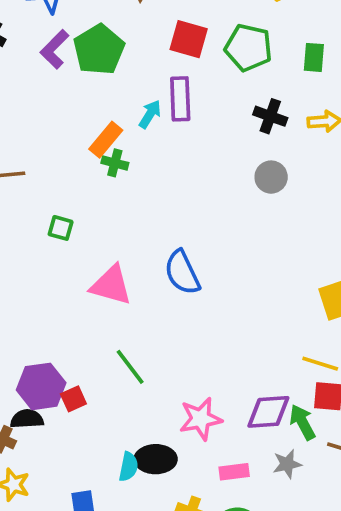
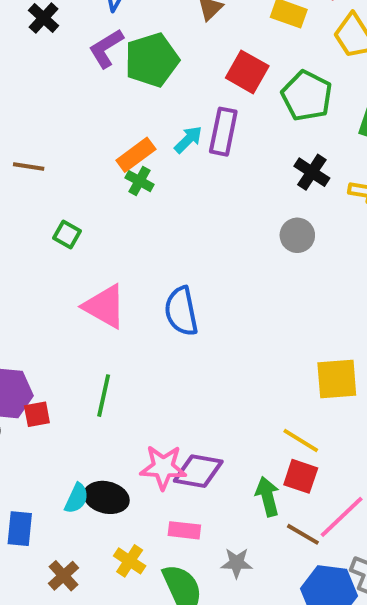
green line: (130, 367) -> (104, 396), turned 36
purple diamond: (268, 412) -> (198, 471), moved
gray star: (287, 464) -> (237, 563), moved

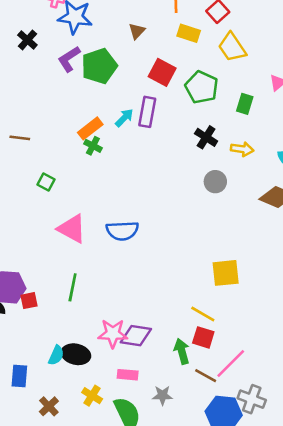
gray circle: (297, 235) -> (215, 182), moved
blue semicircle: (181, 311) -> (122, 231), turned -80

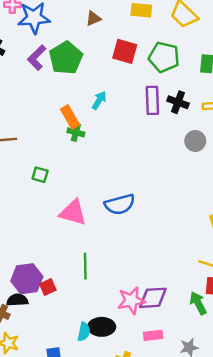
brown triangle: (137, 31) -> (93, 18), turned 35
purple rectangle: (147, 112) -> (152, 100), moved
orange rectangle: (90, 128) -> (70, 117), turned -70

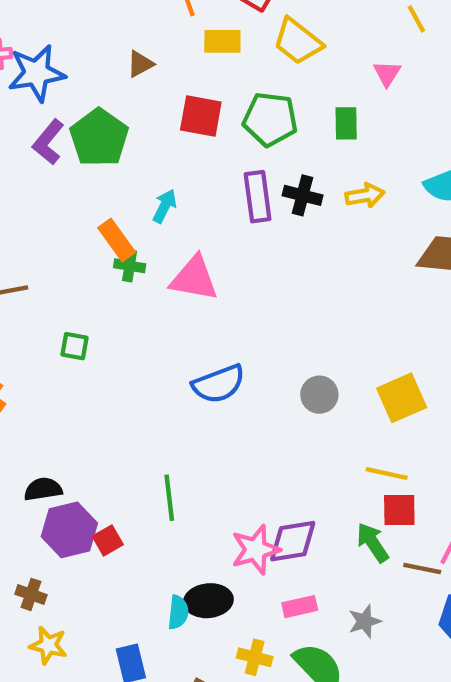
gray circle: (195, 141) -> (319, 395), moved
pink triangle: (73, 213) -> (194, 278), moved
black semicircle: (17, 300) -> (43, 489), moved

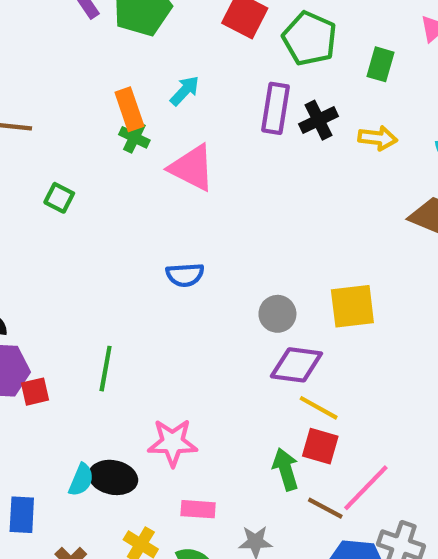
black cross: (303, 195) -> (319, 120), turned 33
blue semicircle: (219, 384) -> (185, 275), size x0.7
yellow square: (402, 398) -> (352, 306), moved
purple diamond: (293, 541) -> (296, 365), moved

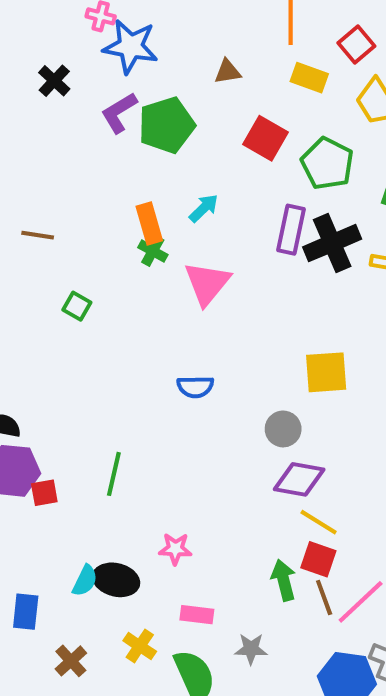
black cross: (319, 120) -> (332, 243), size x1.5
pink triangle: (192, 168) -> (207, 283), turned 39
yellow square: (352, 306) -> (326, 372), moved
pink star: (173, 443) -> (175, 549), size x0.7
brown line: (325, 508) -> (324, 598), moved, turned 39

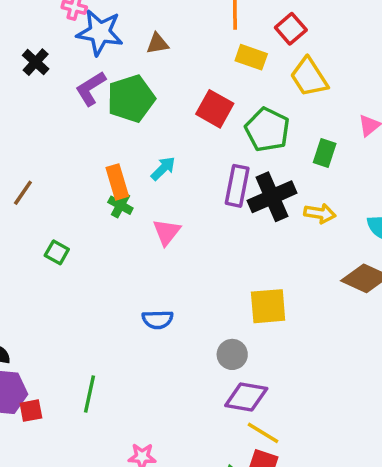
brown triangle: (228, 72) -> (157, 44), moved
brown line: (38, 235) -> (23, 193), turned -64
pink triangle: (207, 283) -> (167, 232), size x0.7

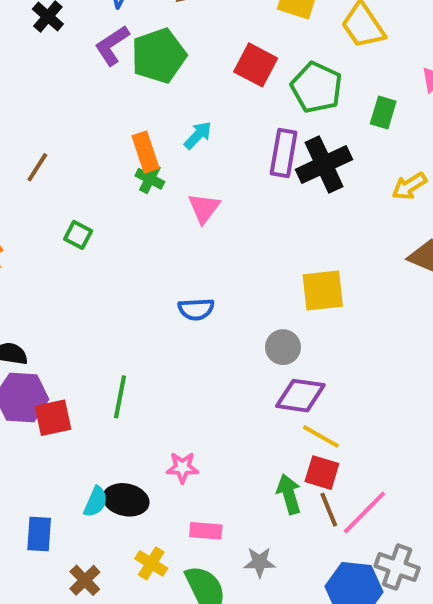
yellow arrow: (320, 213) -> (409, 186), moved, turned 140
red square: (31, 411) -> (53, 418), size x1.4

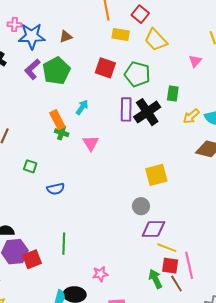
green rectangle: (383, 113) -> (173, 94), moved
blue semicircle: (196, 309) -> (56, 189), moved
pink line: (364, 512) -> (189, 265), moved, turned -48

